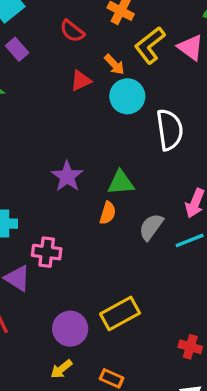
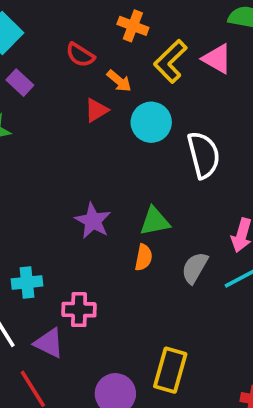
orange arrow: (114, 64) -> (119, 81), moved
yellow rectangle: (120, 313) -> (170, 370), turned -39

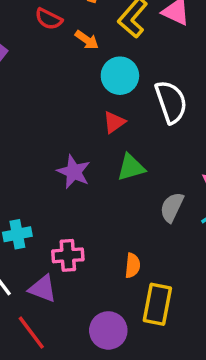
red triangle: (96, 110) -> (114, 122), moved
orange semicircle: (144, 257) -> (133, 266), moved

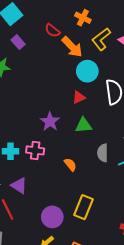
orange arrow: (87, 40) -> (72, 47), size x1.6
gray semicircle: (172, 207) -> (103, 153), turned -36
pink cross: (68, 255) -> (35, 150), moved
orange semicircle: (133, 266) -> (70, 165), moved, turned -56

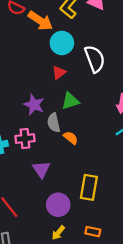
gray semicircle: (103, 153) -> (54, 123), moved
orange semicircle: (70, 165) -> (71, 138), moved
purple triangle: (19, 186) -> (41, 169), moved, turned 36

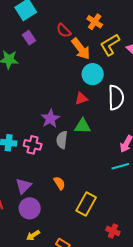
orange semicircle: (71, 138) -> (59, 183), moved
purple triangle: (41, 169) -> (23, 186), moved
yellow rectangle: (89, 187) -> (86, 204), moved
purple circle: (58, 205) -> (30, 208), moved

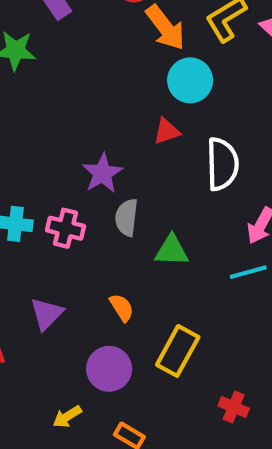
white semicircle: (116, 98) -> (222, 164), moved
green triangle: (83, 126) -> (172, 251), moved
purple circle: (30, 208) -> (109, 369), moved

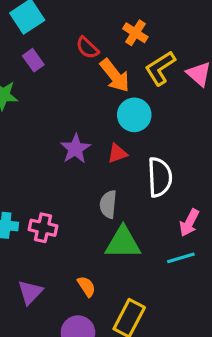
purple star: (102, 173) -> (75, 149), moved
gray semicircle: (127, 217) -> (108, 204), moved
green triangle: (172, 251) -> (123, 243), size x1.4

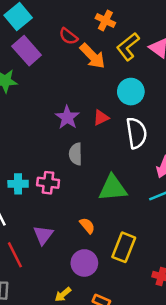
purple rectangle: (33, 60) -> (27, 51), size x1.6
cyan circle: (134, 115) -> (131, 92), moved
gray semicircle: (108, 204) -> (76, 154), moved

